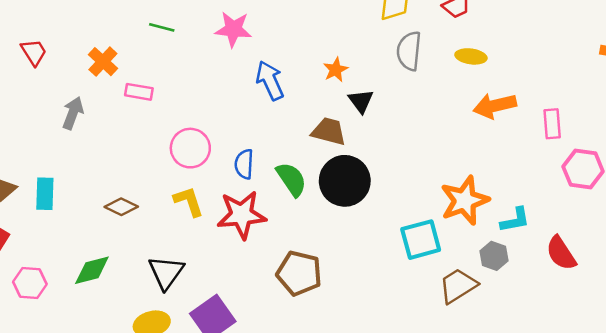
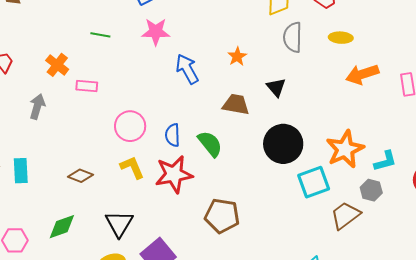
black triangle: (361, 101) -> (276, 87), moved
black circle: (345, 181) -> (283, 144), moved

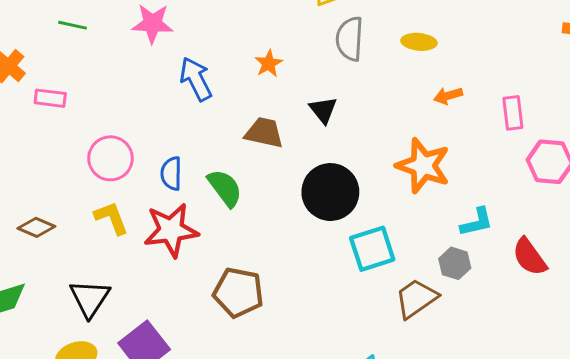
orange arrow: (362, 74) -> (448, 96), size x0.6
orange star: (345, 149) -> (423, 166), moved, turned -30

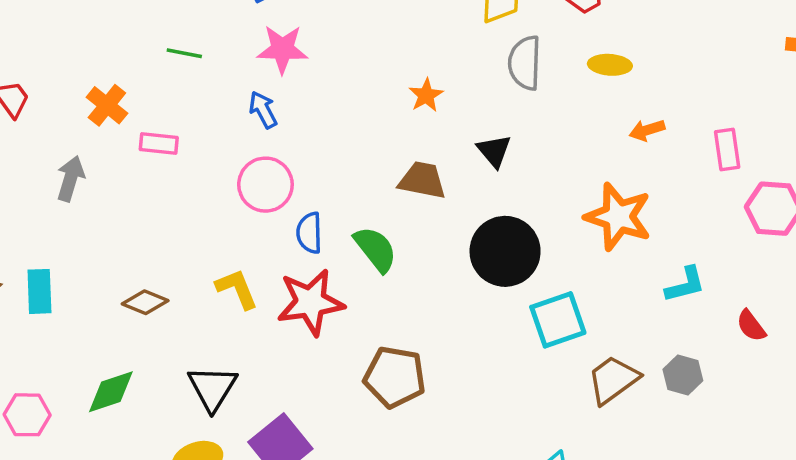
blue arrow: (196, 79) -> (263, 110), moved, size x0.7
pink circle: (110, 158) -> (265, 185), moved
red semicircle: (529, 257) -> (751, 326), size x0.7
gray hexagon: (455, 263) -> (683, 375), moved

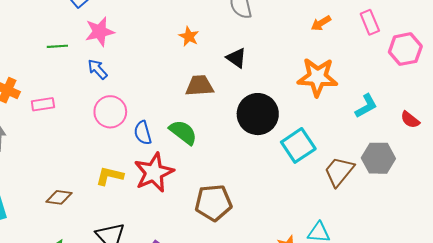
green line: (184, 53) -> (57, 46), moved
yellow L-shape: (237, 289) -> (110, 176), turned -40
gray hexagon: (683, 375) -> (378, 158), size x1.4

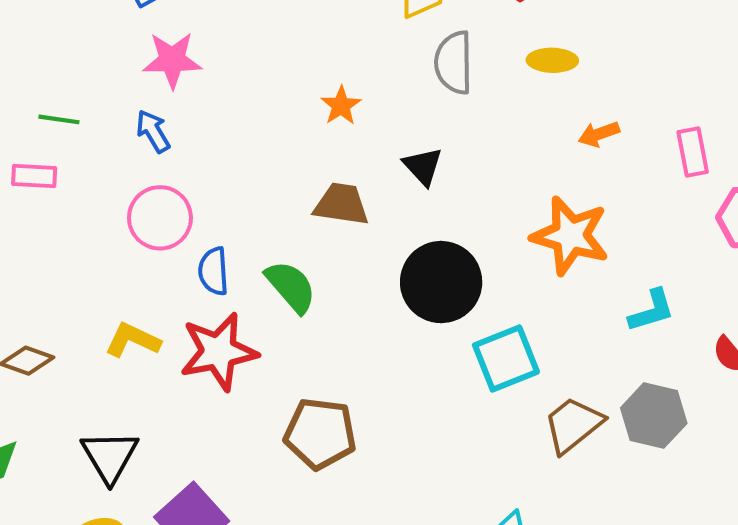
green line: (57, 46) -> (59, 119), moved

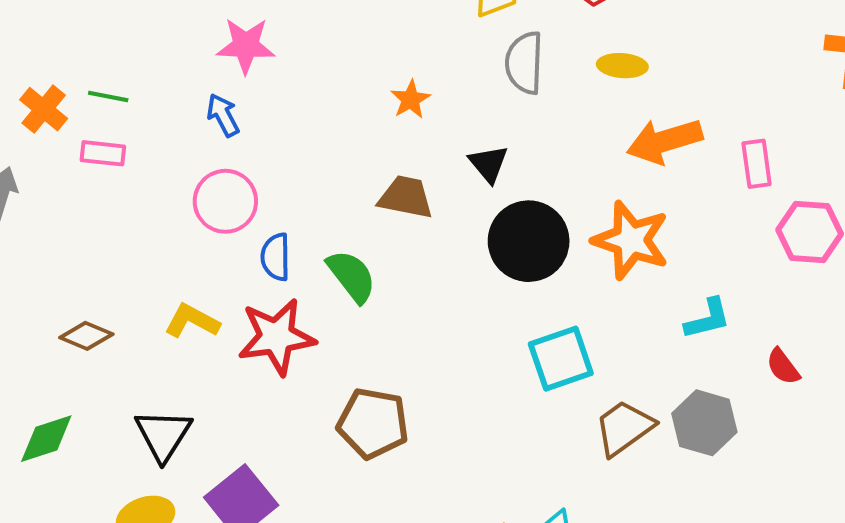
green line: (59, 119) -> (108, 97), moved
orange arrow: (599, 134) -> (665, 141), size x1.8
black circle: (441, 282) -> (529, 241), moved

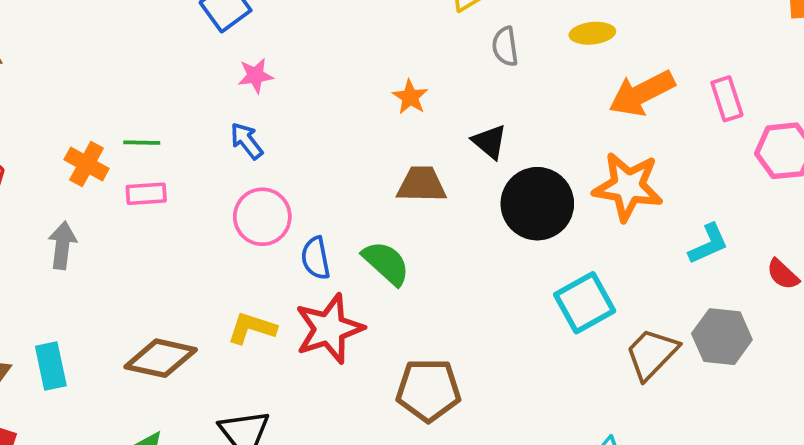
pink star: (246, 46) -> (256, 76), size x0.7
gray semicircle: (524, 63) -> (505, 46), size x0.7
brown diamond: (86, 336) -> (161, 358), size x1.5

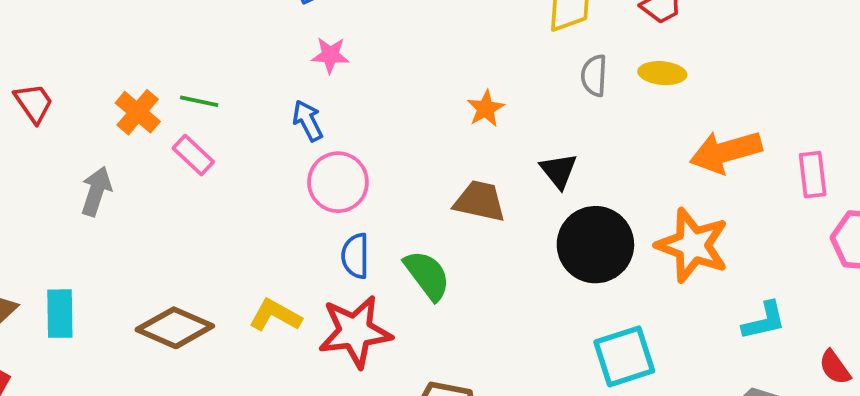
yellow ellipse: (592, 33) -> (662, 73), moved
pink rectangle: (146, 194) -> (193, 155), turned 36
pink circle: (262, 217) -> (338, 182), moved

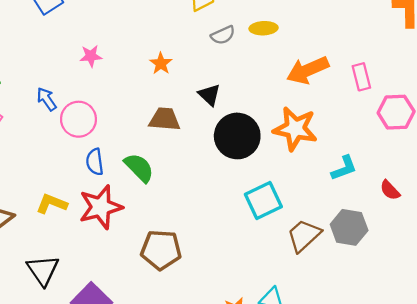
pink star: (330, 55) -> (91, 56), moved
gray semicircle: (594, 76) -> (223, 35), turned -110
blue arrow: (308, 121) -> (47, 99), moved

